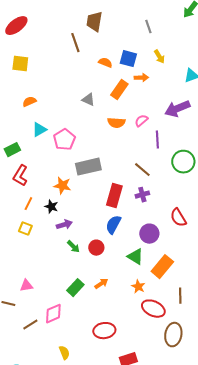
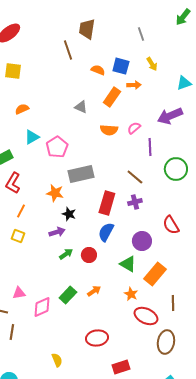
black star: (51, 207) -> (69, 214), moved
green arrow: (73, 247) -> (66, 254), turned -80
pink diamond: (53, 314) -> (42, 307), moved
brown line: (30, 325) -> (12, 332), moved, turned -49

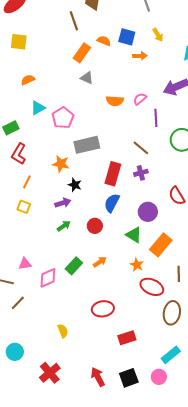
orange rectangle: (112, 97) -> (82, 53), moved
green arrow: (66, 254) -> (64, 226), moved
brown line: (12, 332) -> (18, 303), turned 35

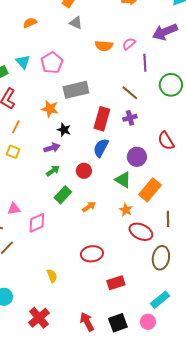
orange semicircle: (28, 80) -> (30, 23), moved
cyan triangle: (38, 108) -> (23, 62), moved, turned -42
green rectangle: (74, 266) -> (63, 195), moved

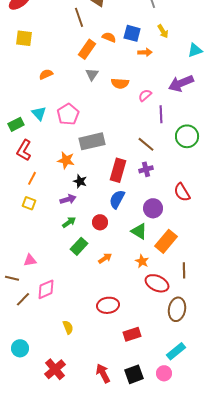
gray triangle: (76, 23) -> (92, 74), turned 40
orange semicircle: (104, 46) -> (120, 83), moved
pink diamond: (37, 223) -> (46, 289), moved

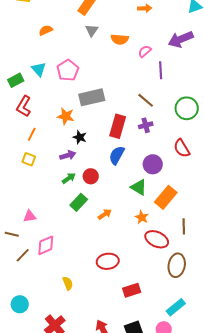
green circle: (187, 136) -> (187, 108), moved
red circle: (100, 222) -> (91, 176), moved

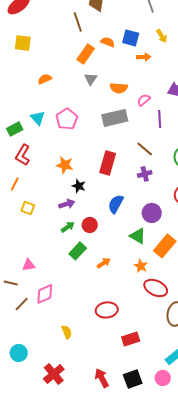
gray rectangle: (92, 97) -> (115, 118), moved
red rectangle: (118, 126) -> (108, 163), moved
orange line: (32, 134) -> (15, 184), moved

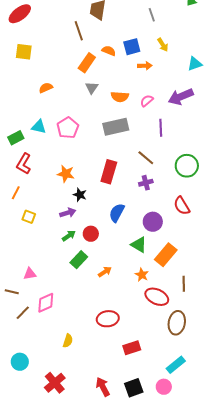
blue square: (131, 38) -> (132, 47), turned -30
pink semicircle: (144, 100) -> (147, 101), moved
cyan triangle: (38, 118) -> (39, 127), turned -35
yellow semicircle: (67, 332) -> (68, 341), turned 40

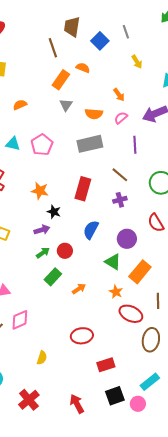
blue square: (132, 47) -> (100, 41), moved, turned -30
orange arrow: (145, 66) -> (119, 95), moved, turned 56
black square: (134, 388) -> (115, 396), moved

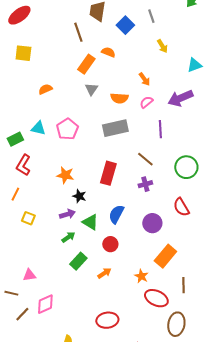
red circle: (65, 251) -> (110, 244), moved
green triangle: (113, 262) -> (90, 222), moved

